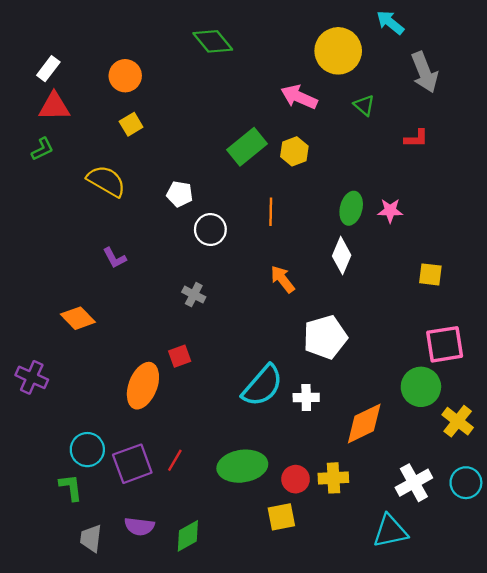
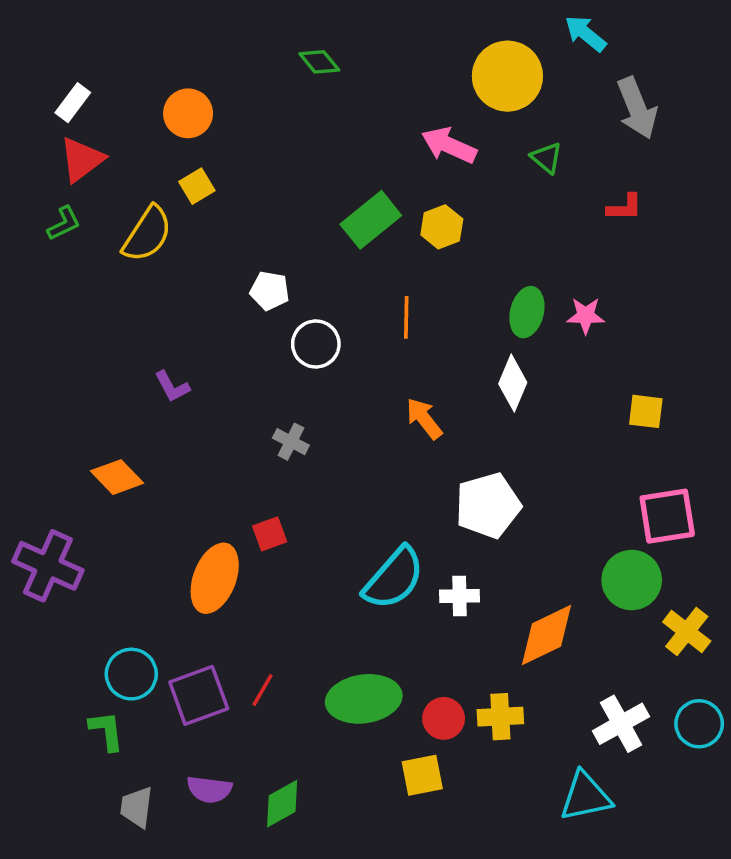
green diamond: (213, 41) -> (319, 62), size x0.7
red triangle: (54, 106) -> (82, 159), turned -36
yellow semicircle: (106, 181) -> (147, 234), moved, turned 93
purple cross: (32, 377) -> (48, 566), size x1.4

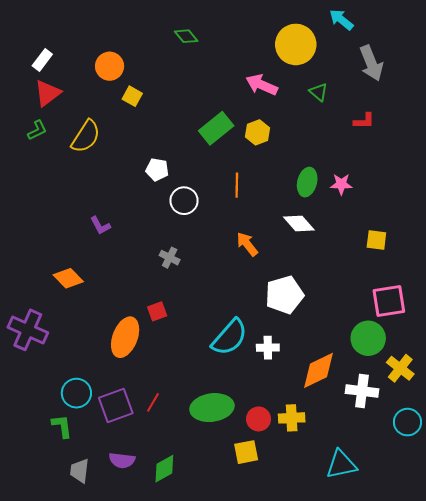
yellow square: (197, 186) -> (132, 96), moved, turned -30
white diamond: (513, 383) -> (299, 223), turned -64
white cross: (621, 724) -> (362, 391), moved, turned 36

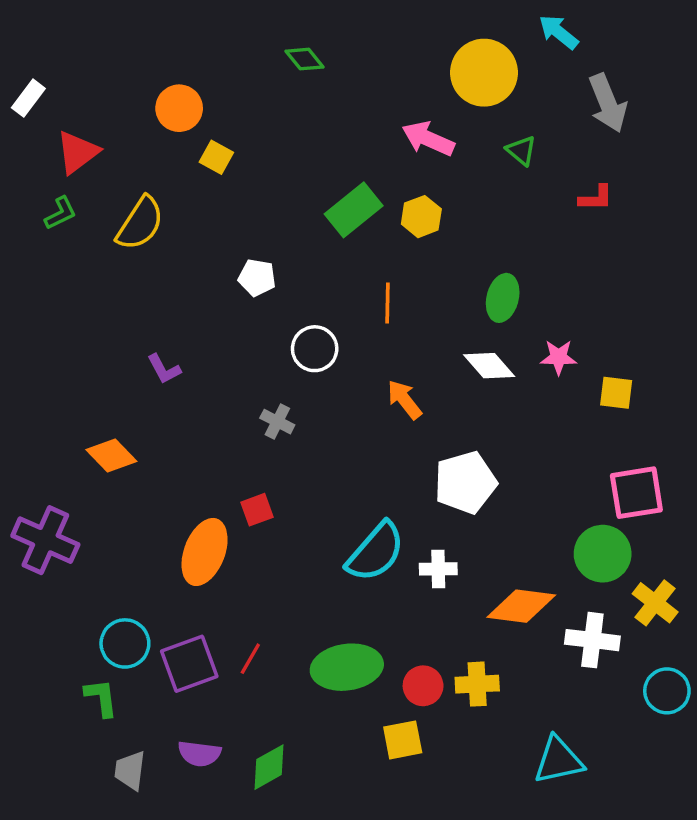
white rectangle: (42, 60) -> (28, 98), moved
pink star: (341, 184) -> (559, 357), moved
white circle: (184, 201) -> (315, 349), moved
orange diamond: (319, 370) -> (521, 606), turned 33

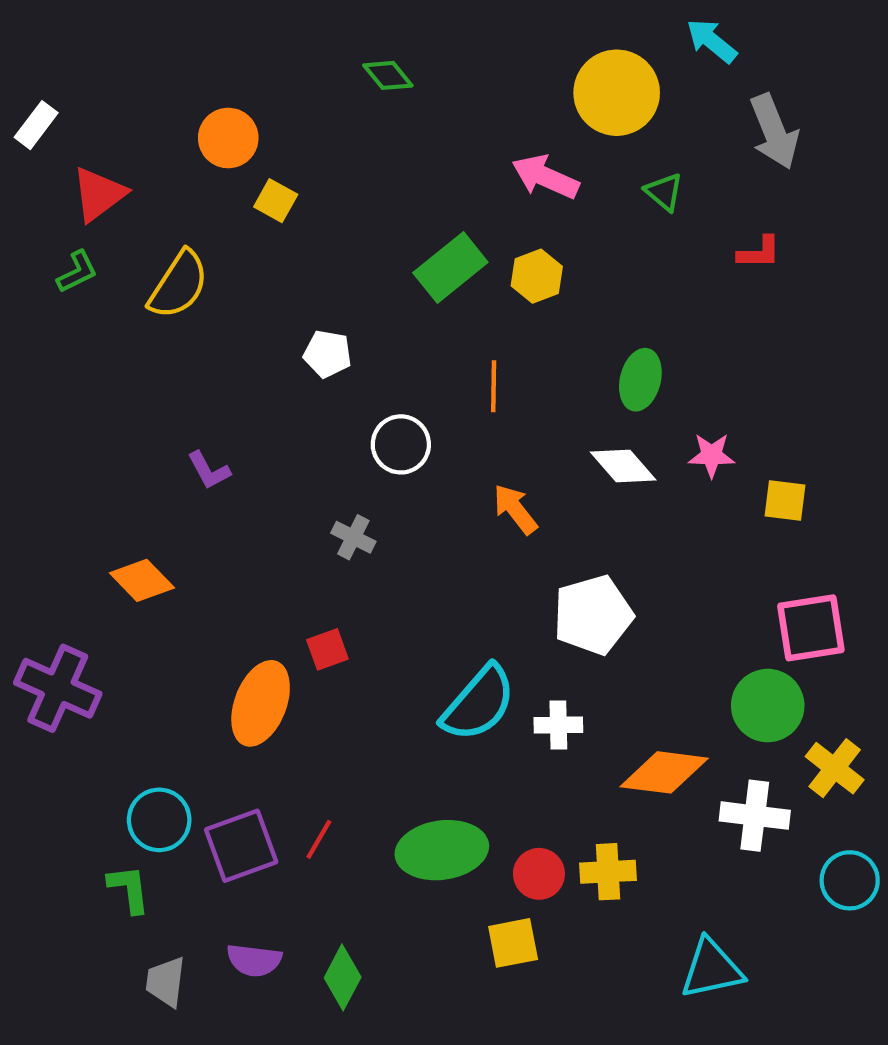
green diamond: (269, 767) -> (343, 977), turned -33

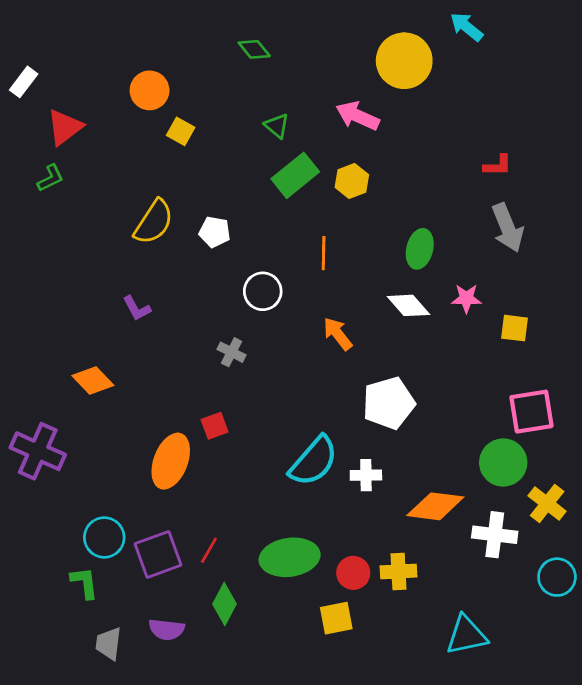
gray arrow: (774, 132) -> (507, 228), moved
green triangle: (664, 192) -> (277, 126), moved
yellow semicircle: (179, 285) -> (154, 222), moved
green diamond: (343, 977) -> (225, 604), moved

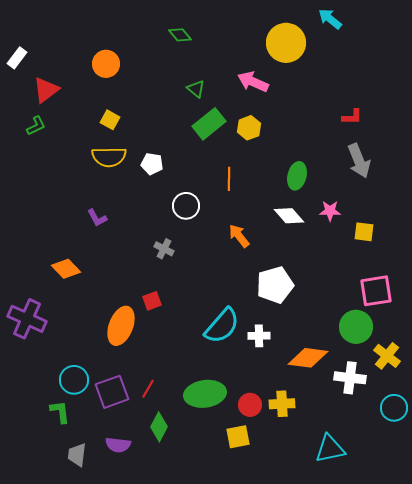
yellow square: (181, 131) -> (110, 120), moved
yellow semicircle: (154, 222) -> (109, 157), turned 56

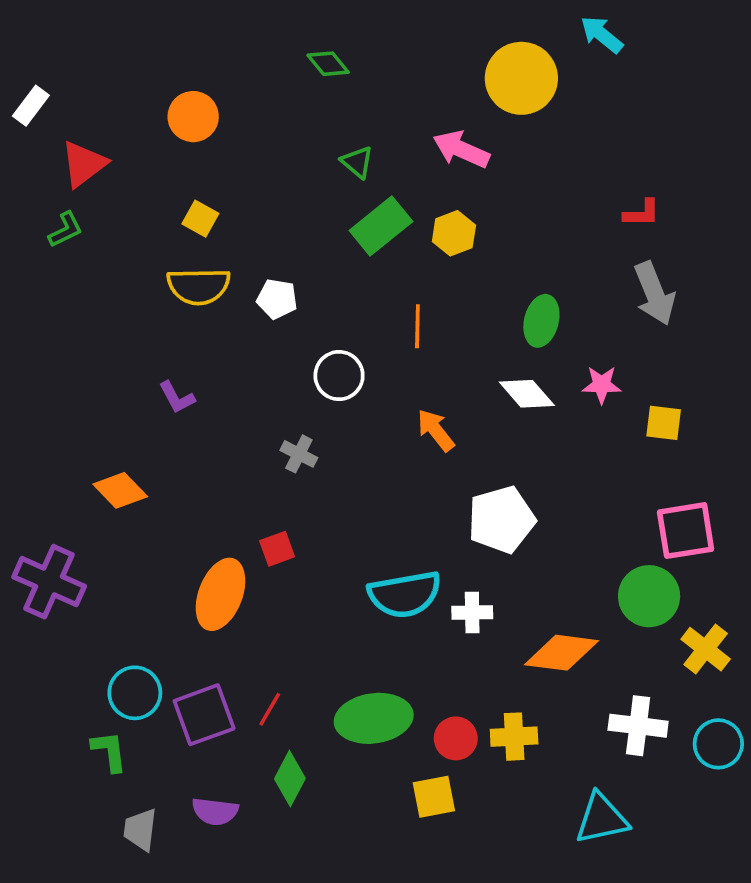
cyan semicircle: (222, 326) -> (405, 594), turned 39
white cross: (350, 378) -> (638, 726), moved

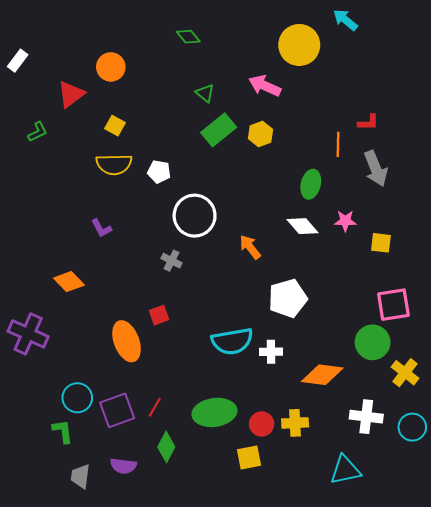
red triangle: (84, 164) -> (71, 94), moved
orange line: (417, 326) -> (338, 144), moved
white circle: (339, 376) -> (195, 216), size x1.5
orange ellipse: (220, 594) -> (127, 341), turned -42

